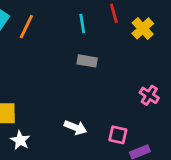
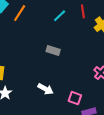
cyan line: (82, 23) -> (60, 16), turned 48
gray rectangle: (87, 61) -> (53, 50), moved

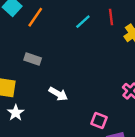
gray rectangle: (53, 50) -> (33, 59), moved
white arrow: (45, 89) -> (58, 94), moved

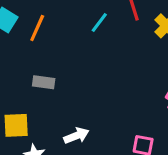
white arrow: (58, 94) -> (76, 136), moved, turned -42

